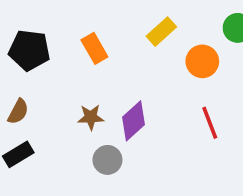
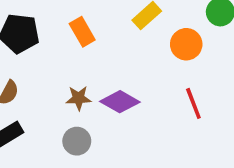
purple diamond: (133, 121) -> (120, 102), turned 72
gray circle: (107, 160) -> (77, 141), moved

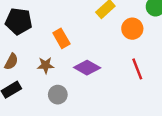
orange rectangle: (82, 32) -> (61, 38), moved
brown star: (79, 98) -> (46, 65), moved

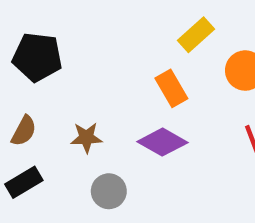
orange rectangle: (61, 38) -> (171, 88), moved

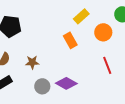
purple diamond: (162, 142) -> (66, 83), moved

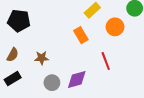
red line: (107, 65) -> (106, 61), moved
purple diamond: (66, 83) -> (77, 80), turned -45

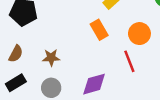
orange circle: (115, 27) -> (139, 34), moved
gray circle: (52, 83) -> (51, 88), moved

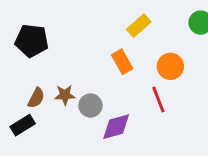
brown semicircle: (16, 54) -> (36, 98), moved
gray circle: (51, 88) -> (90, 106), moved

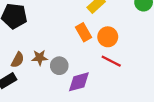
orange circle: (170, 66) -> (108, 37), moved
red line: (158, 99) -> (111, 61), turned -42

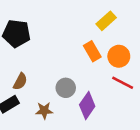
brown star: (40, 58) -> (44, 111), moved
purple diamond: (79, 82) -> (87, 106), turned -40

